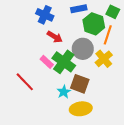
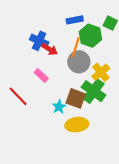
blue cross: (45, 15) -> (39, 41), moved
orange line: (108, 35) -> (76, 47), moved
green cross: (64, 62) -> (94, 91), moved

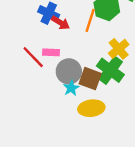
gray circle: (79, 62) -> (69, 71), moved
pink rectangle: (41, 75) -> (51, 52), turned -40
red line: (18, 96) -> (33, 57), moved

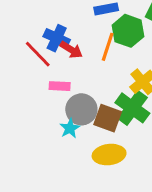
red line: (33, 57) -> (38, 54), moved
cyan star: (71, 88) -> (70, 128), moved

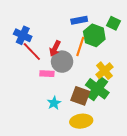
blue cross: (57, 38) -> (23, 35), moved
red arrow: (71, 50) -> (55, 48), turned 84
gray circle: (81, 109) -> (62, 62), moved

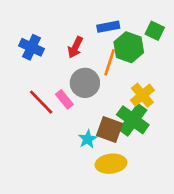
red arrow: (55, 48) -> (75, 47), moved
red line: (32, 51) -> (41, 102), moved
pink rectangle: (47, 74) -> (64, 99), turned 48
cyan star: (54, 103) -> (88, 139), moved

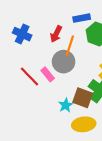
orange line: (110, 62) -> (70, 46), moved

